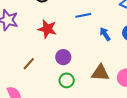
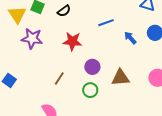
brown triangle: (100, 73) -> (120, 78), moved
green circle: (67, 80) -> (90, 90), moved

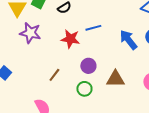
blue line: (106, 23) -> (93, 28), moved
blue arrow: (130, 38) -> (128, 40), size x1.5

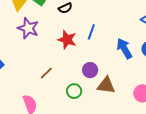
blue line: (93, 28) -> (91, 32), turned -63
purple circle: (88, 66) -> (90, 70), moved

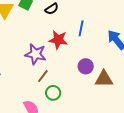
purple star: (28, 28) -> (35, 54), moved
green circle: (74, 91) -> (53, 93), moved

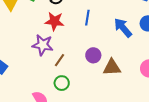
red star: (58, 40) -> (54, 21), moved
brown line: (43, 76) -> (59, 60), moved

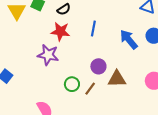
brown line: (59, 60) -> (90, 89), moved
green circle: (62, 83) -> (72, 84), moved

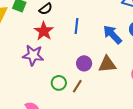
red star: (60, 31) -> (44, 31), turned 30
brown triangle: (117, 79) -> (107, 64), moved

